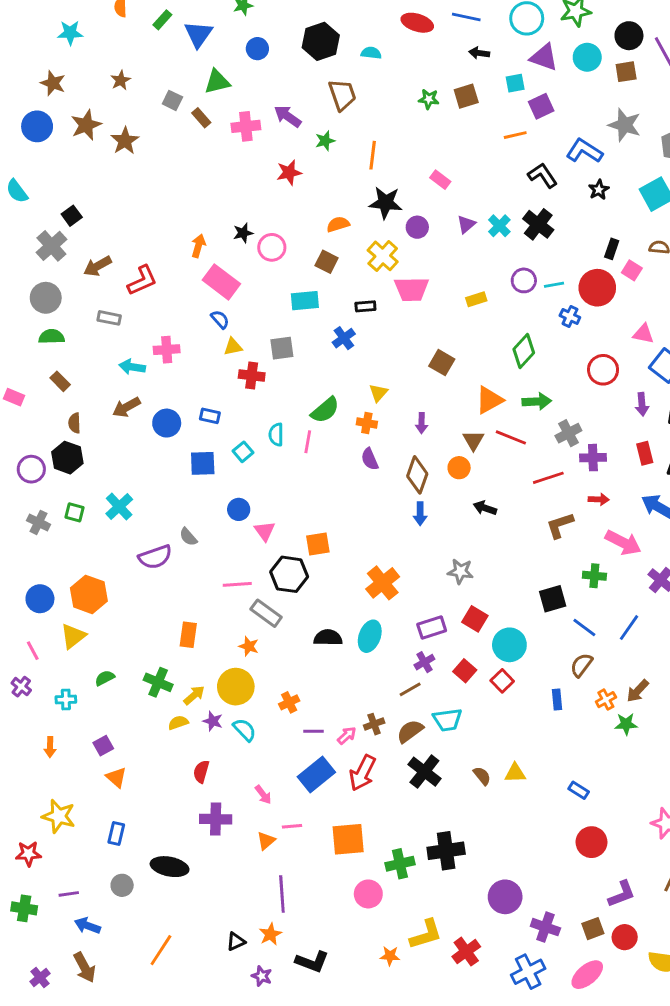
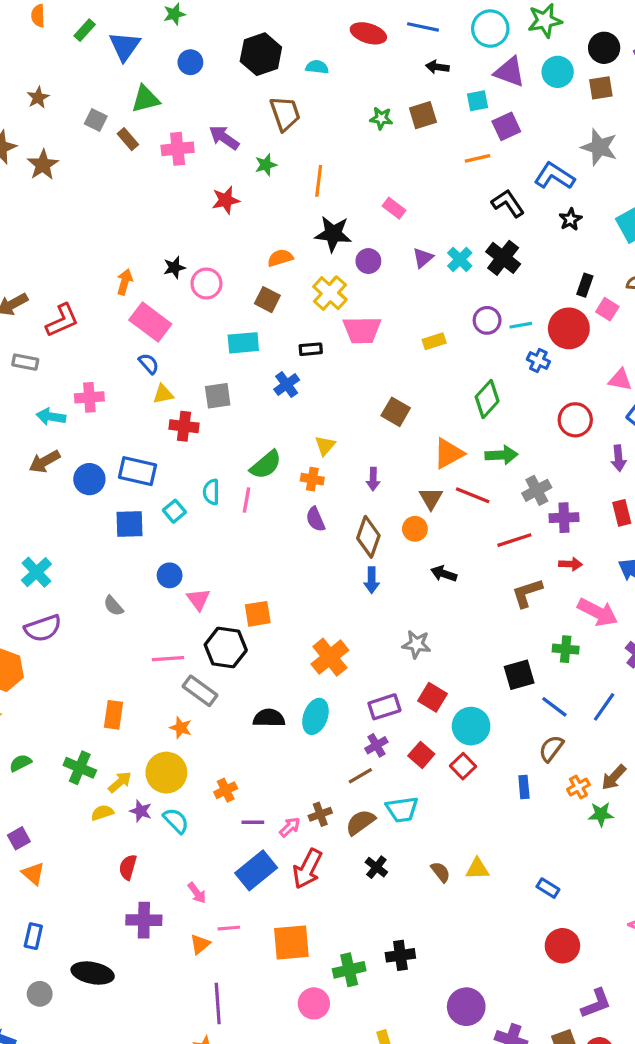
blue rectangle: (210, 416) -> (137, 471), size x1.6
purple semicircle: (155, 557) -> (43, 628), moved
black cross: (424, 772) -> (376, 867), size x0.6
black cross: (446, 851) -> (400, 955), size x0.7

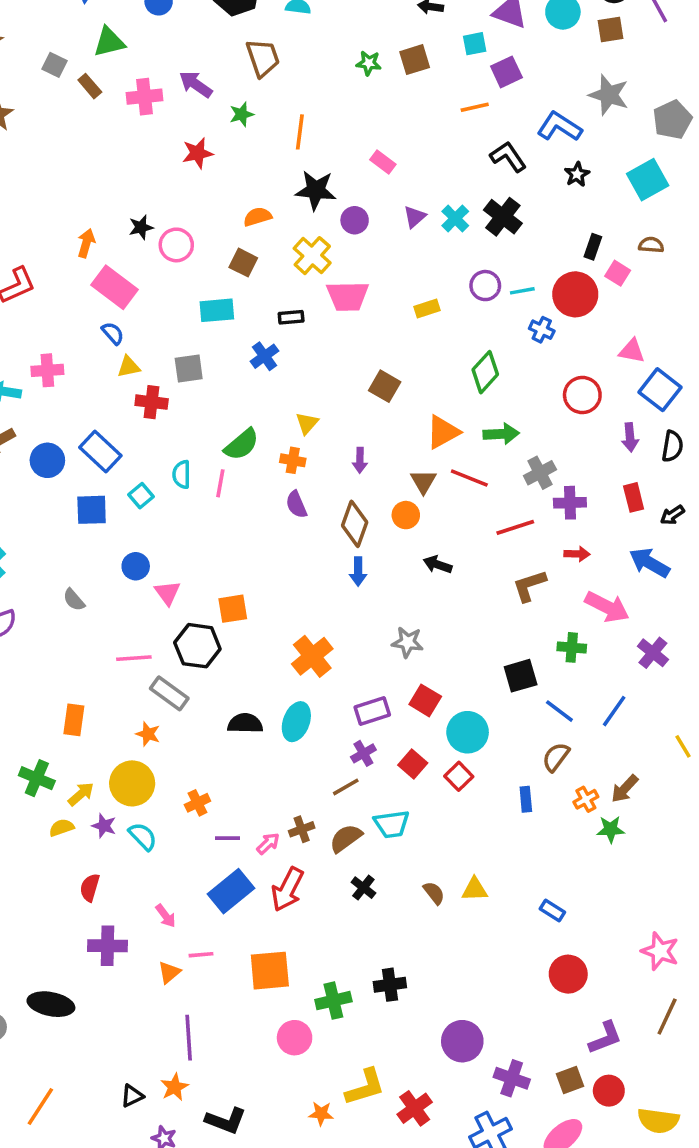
blue rectangle: (137, 471) -> (100, 452), turned 30

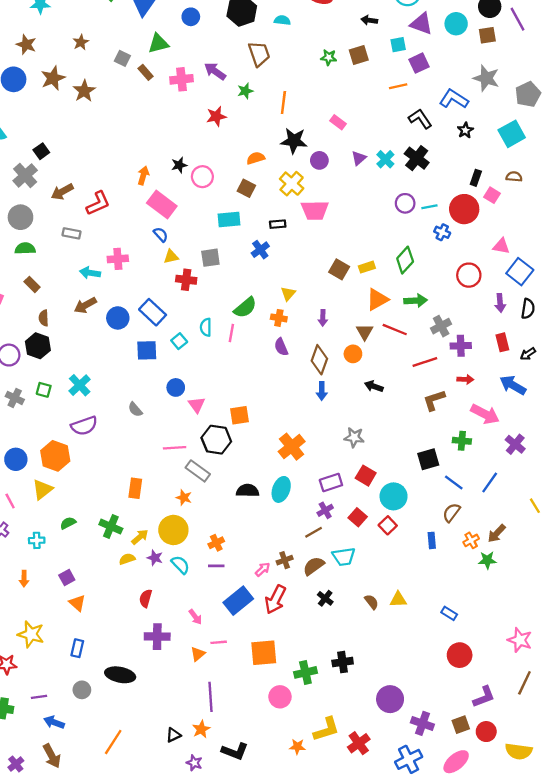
yellow rectangle: (427, 309) -> (367, 267), moved
purple line: (227, 838) -> (216, 566), moved

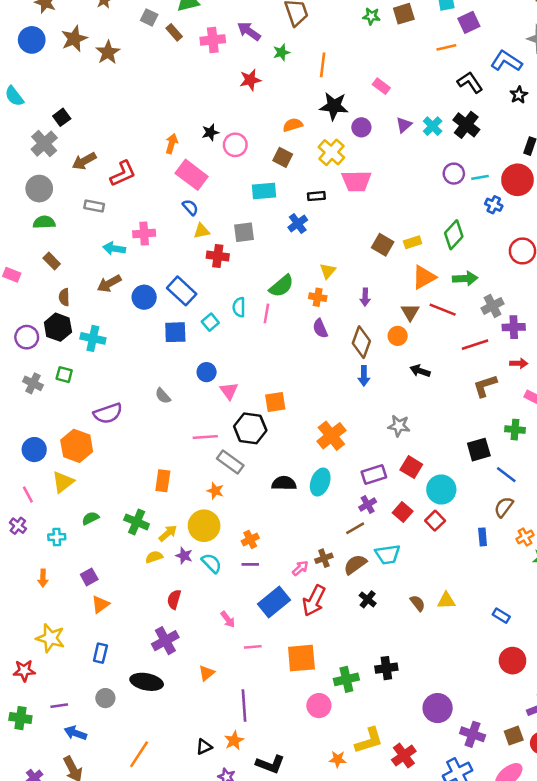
cyan cross: (80, 385) -> (93, 338), moved, turned -35
orange triangle: (77, 603) -> (100, 604), turned 42
purple cross: (157, 637) -> (165, 641), moved, turned -30
orange triangle: (198, 654) -> (207, 673), moved

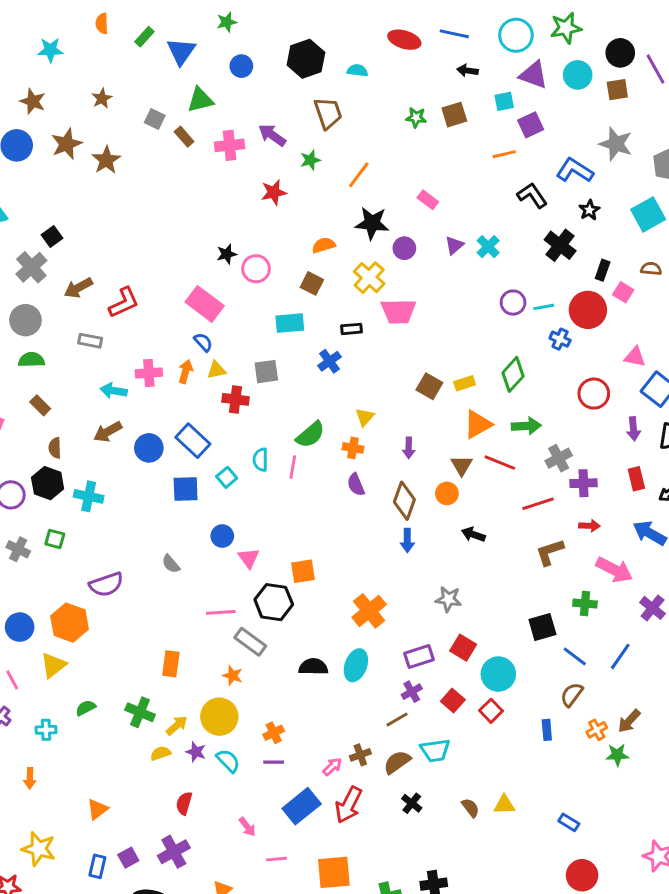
orange line: (323, 65) -> (359, 175), turned 30
black cross: (466, 125) -> (560, 245), moved
orange arrow: (172, 144) -> (186, 372), moved
purple square: (89, 577) -> (128, 858), moved

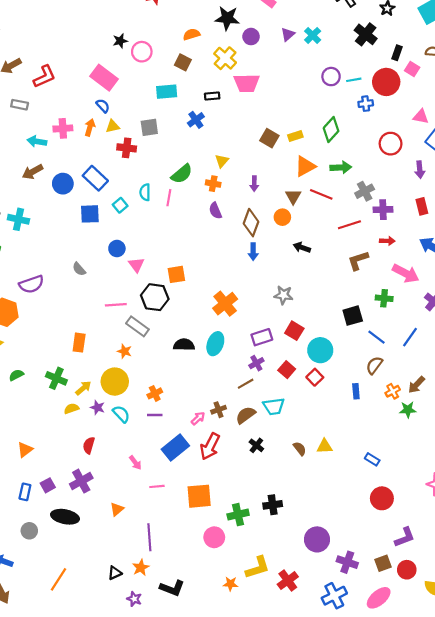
blue cross: (560, 339) -> (366, 104), turned -32

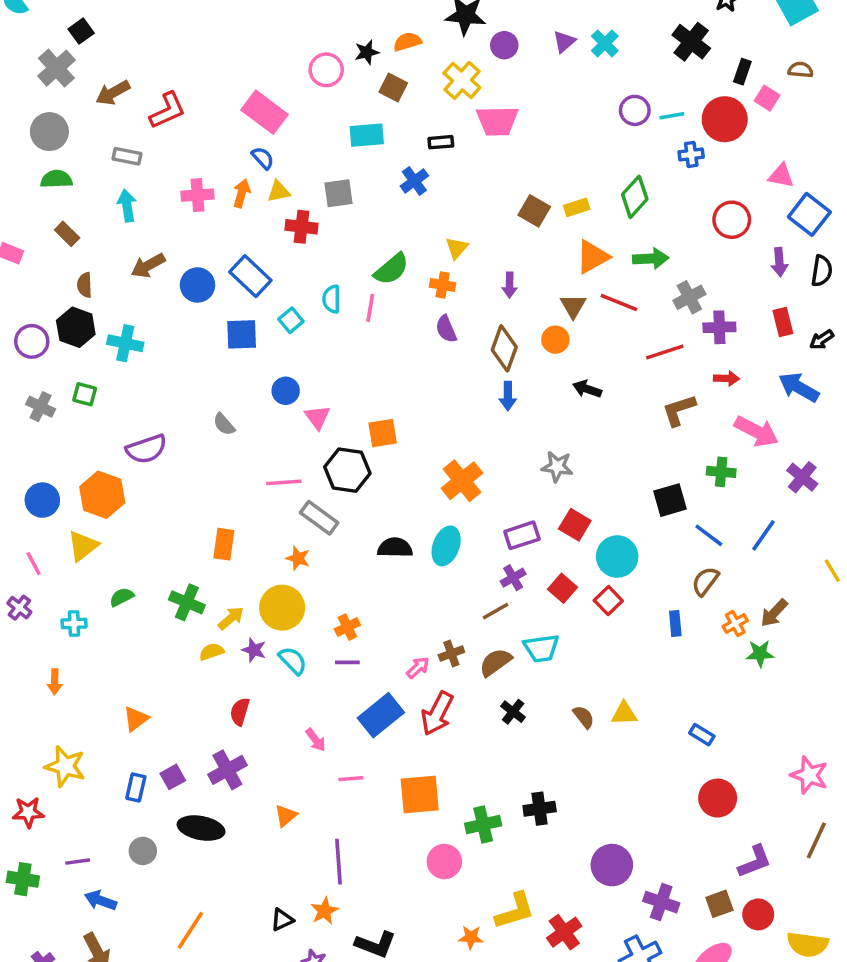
black star: (120, 41) -> (367, 52), moved
cyan arrow: (37, 141) -> (127, 206), moved, turned 72

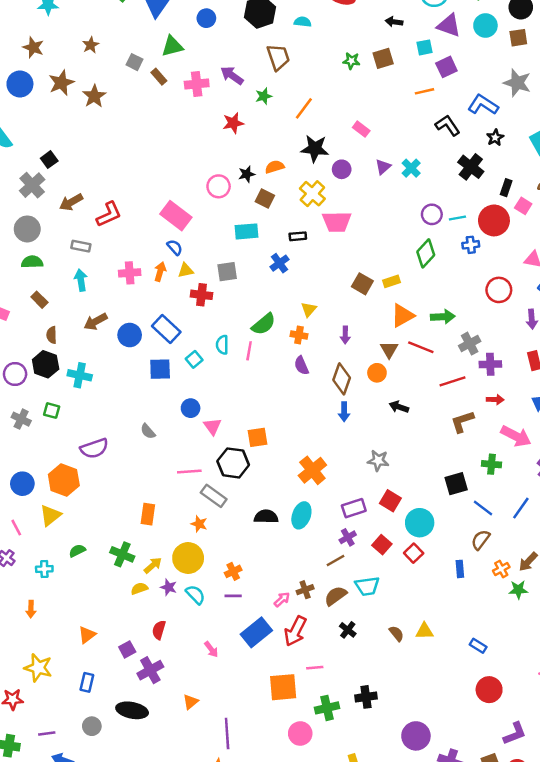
green diamond: (635, 197) -> (426, 253), moved
purple square: (173, 777) -> (127, 649), moved
pink line: (351, 779) -> (315, 668), moved

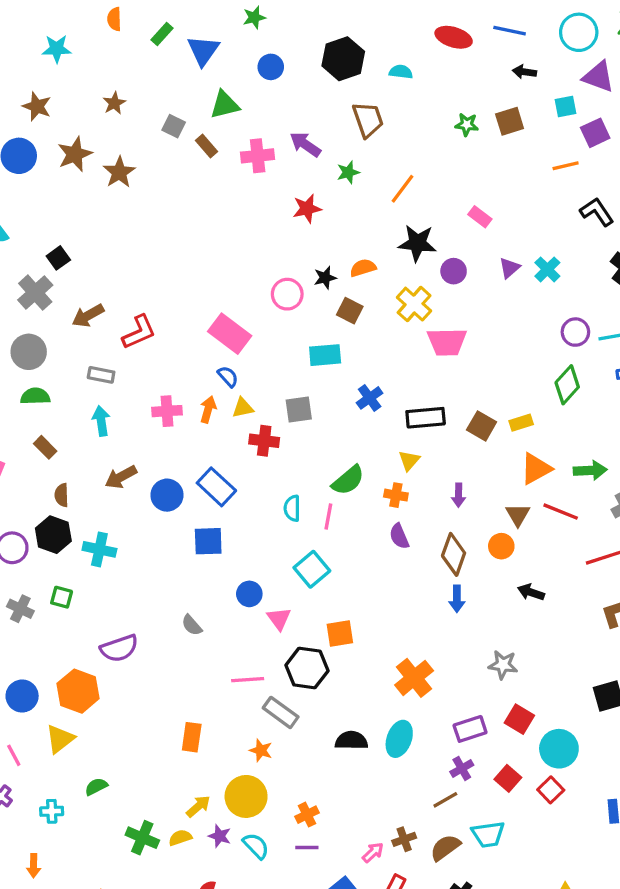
black rectangle: (298, 236) -> (426, 418), moved, size x1.6
cyan square: (194, 359) -> (312, 569), moved, size x1.5
green cross: (122, 554) -> (142, 838), moved

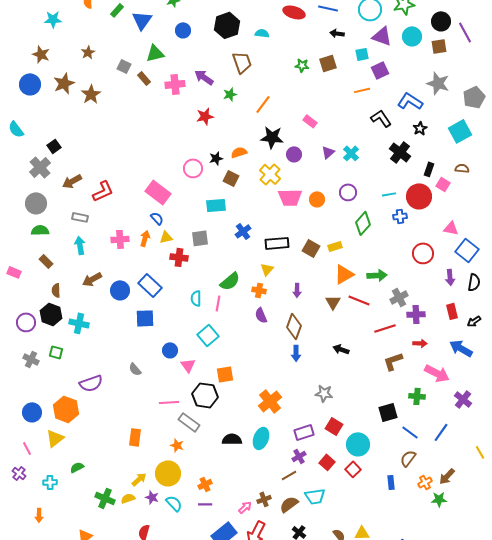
purple circle: (575, 332) -> (348, 192), moved
orange circle: (501, 546) -> (317, 199), moved

